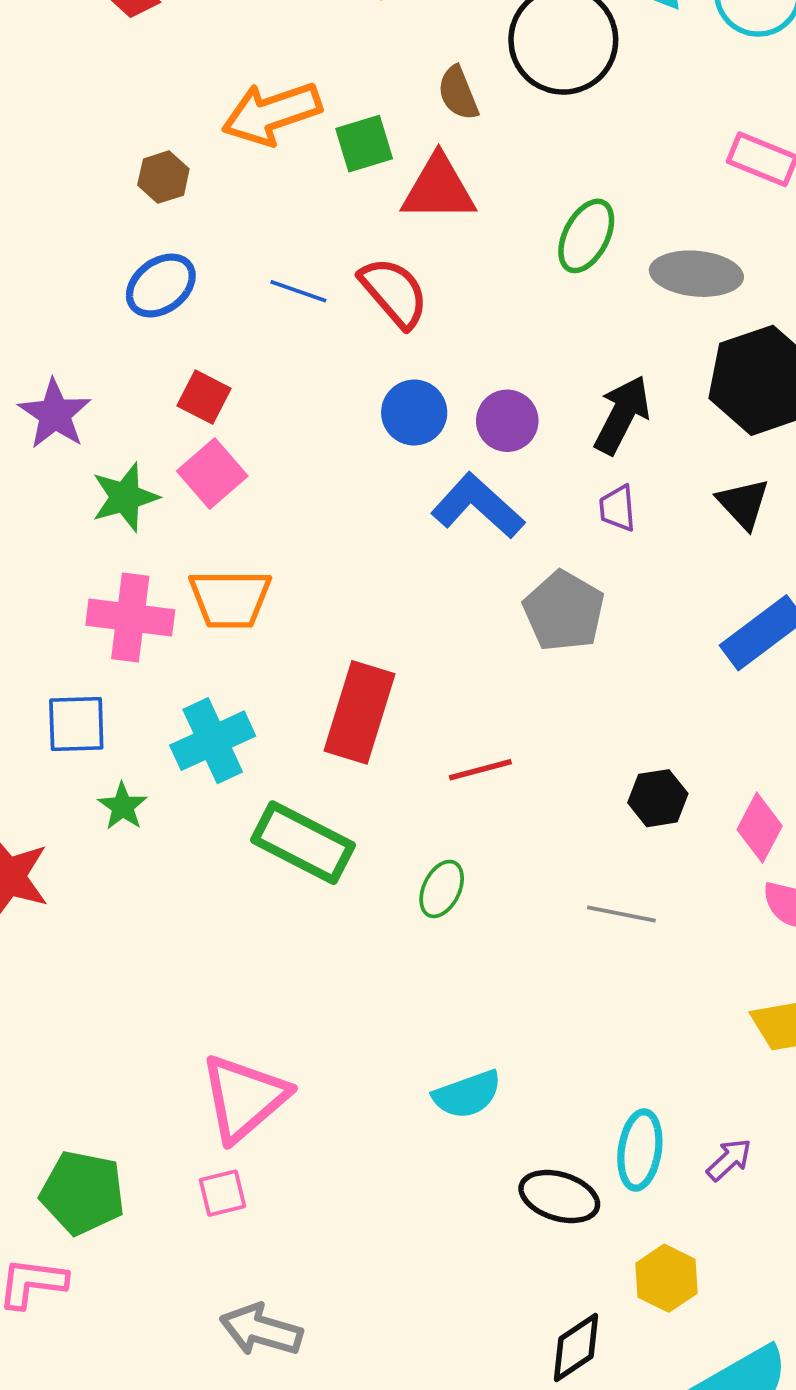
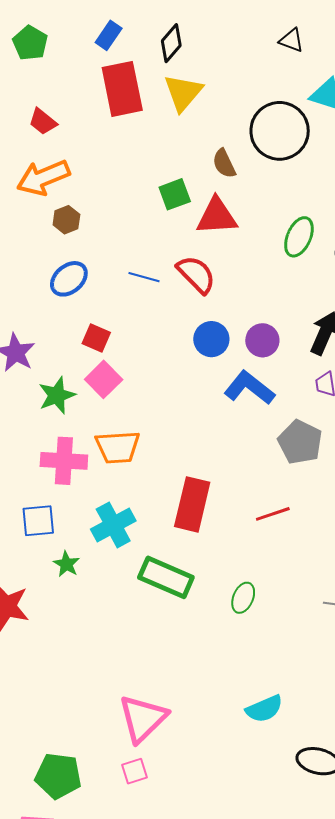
orange arrow: (272, 113) -> (43, 178), moved
red line: (480, 770) -> (273, 514), moved

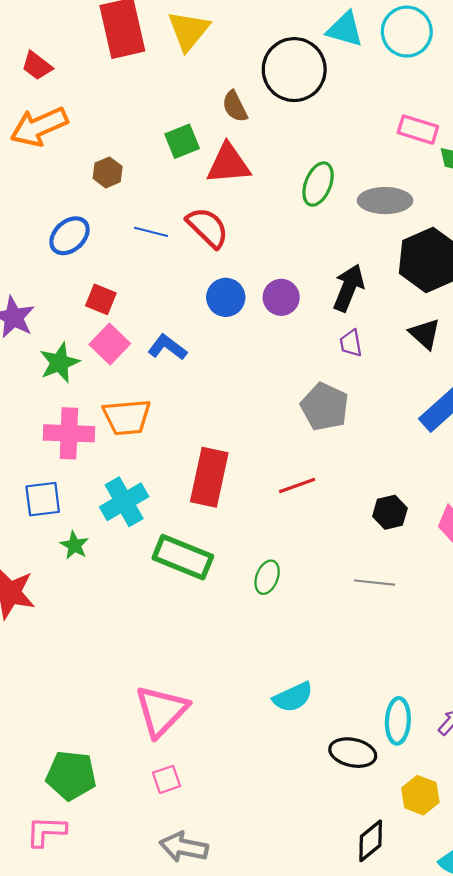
brown hexagon: (66, 220) -> (108, 172), moved
blue L-shape: (249, 388) -> (167, 347), moved, size x0.7
pink square: (134, 771) -> (167, 779), moved

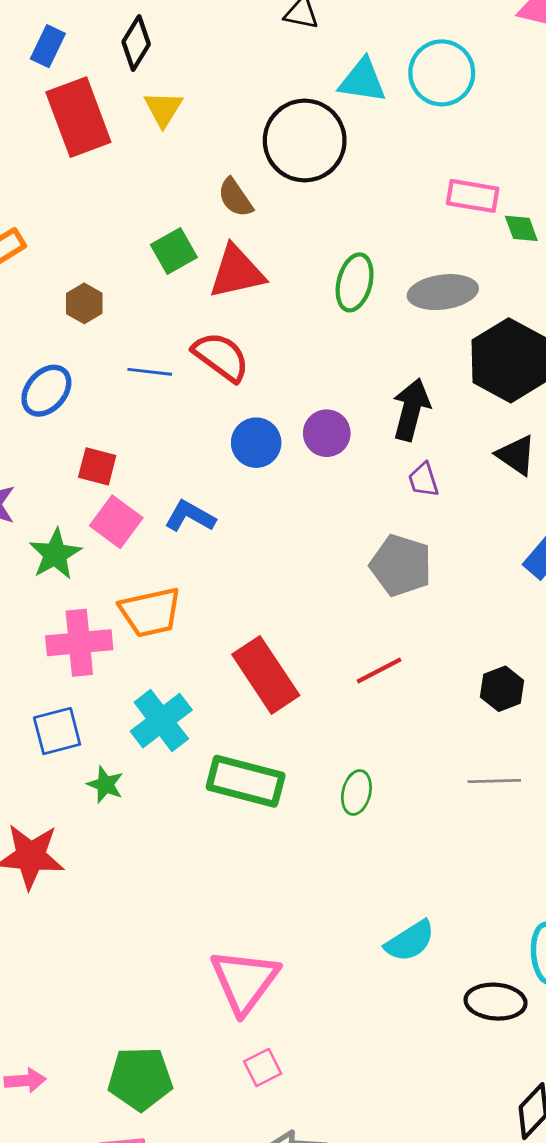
yellow triangle: (189, 31) -> (163, 109), size x0.7
red rectangle: (209, 477) -> (266, 675), turned -38

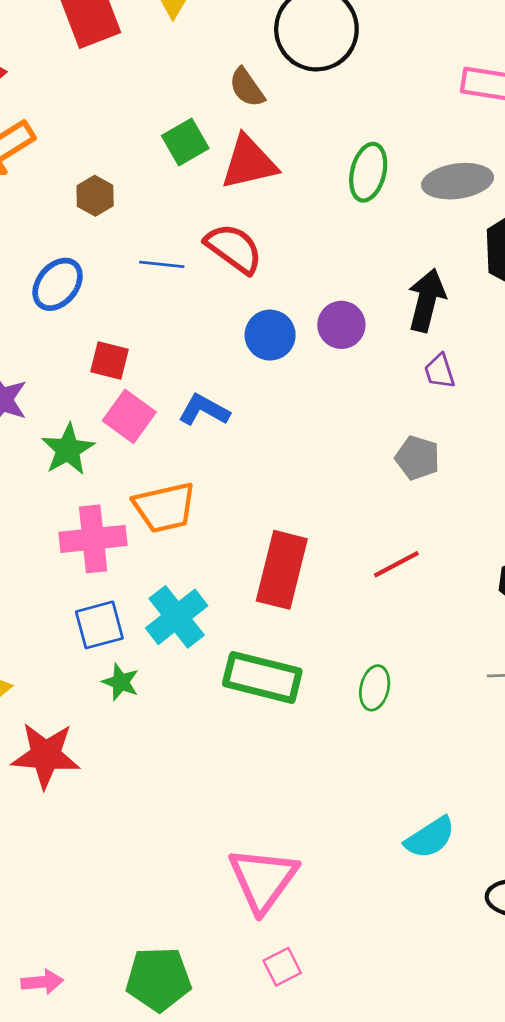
gray pentagon: (401, 565) -> (417, 458), size x0.7
red rectangle: (266, 675) -> (282, 570), turned 48
blue square: (57, 731) -> (99, 625), moved

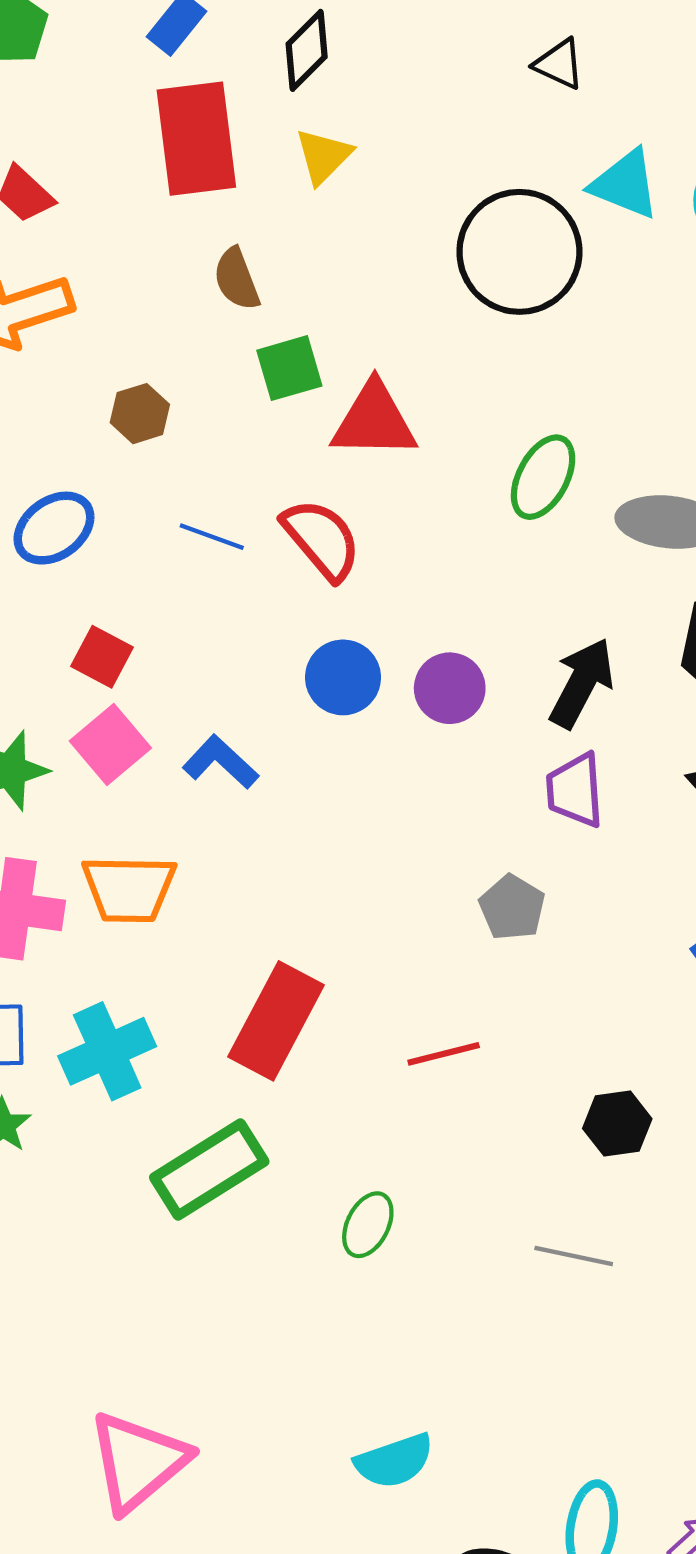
brown semicircle: (247, 87) -> (237, 279), moved
purple trapezoid: (440, 371) -> (575, 790), size x1.4
green rectangle: (262, 677) -> (209, 1170), turned -60

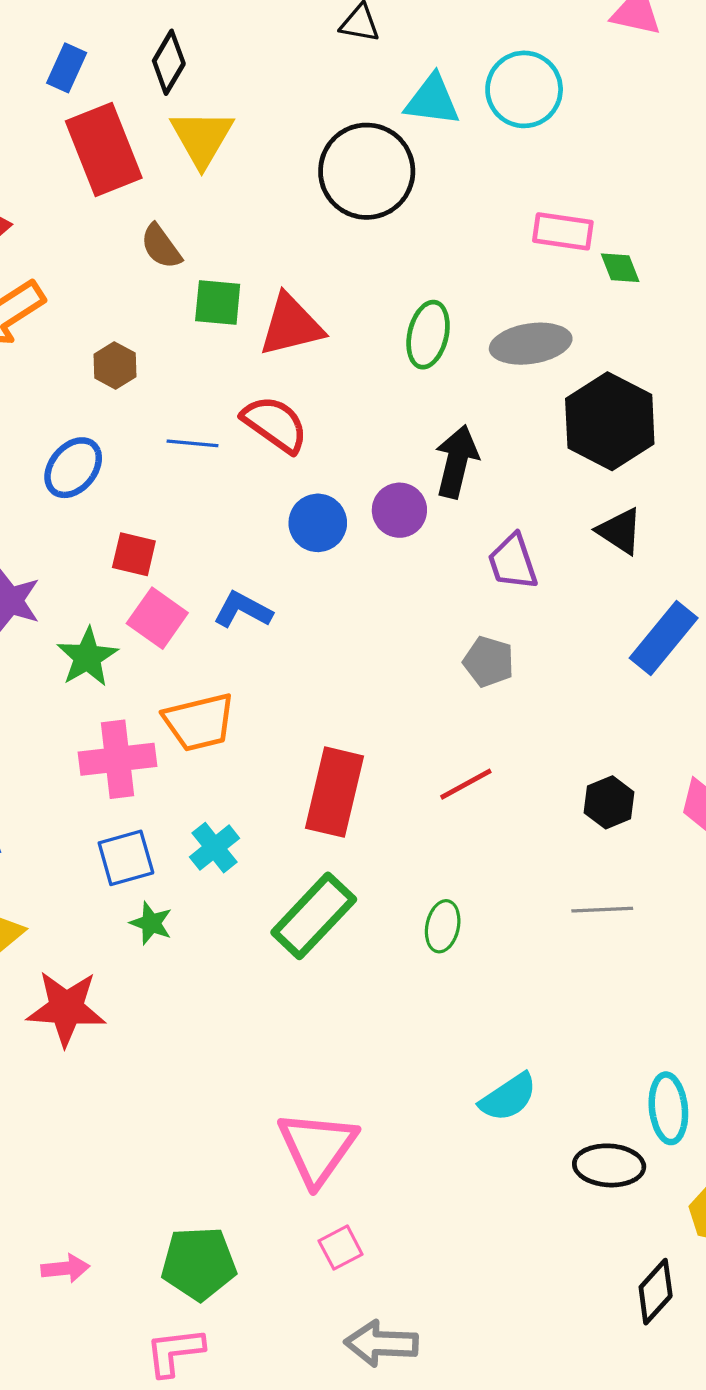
yellow triangle: (323, 156) -> (202, 138), size x1.4
green square: (289, 368) -> (218, 303), turned 36
black arrow: (582, 683) -> (457, 462), moved
cyan cross: (107, 1051) -> (214, 848), size x0.7

